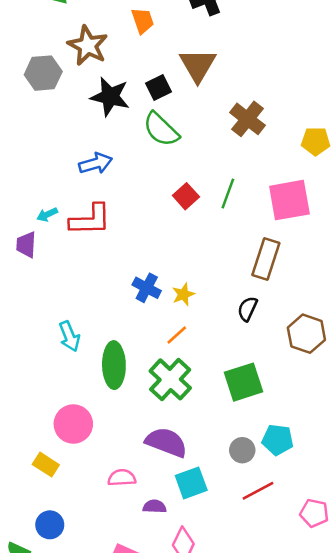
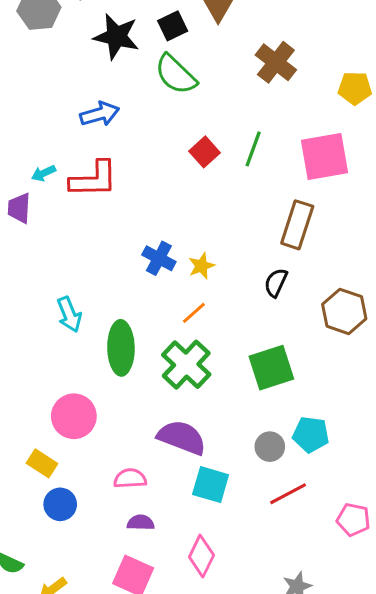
cyan square: (191, 483) -> (211, 485), turned 36
purple semicircle: (155, 507) -> (141, 523), moved
blue circle: (50, 525) -> (60, 504), moved

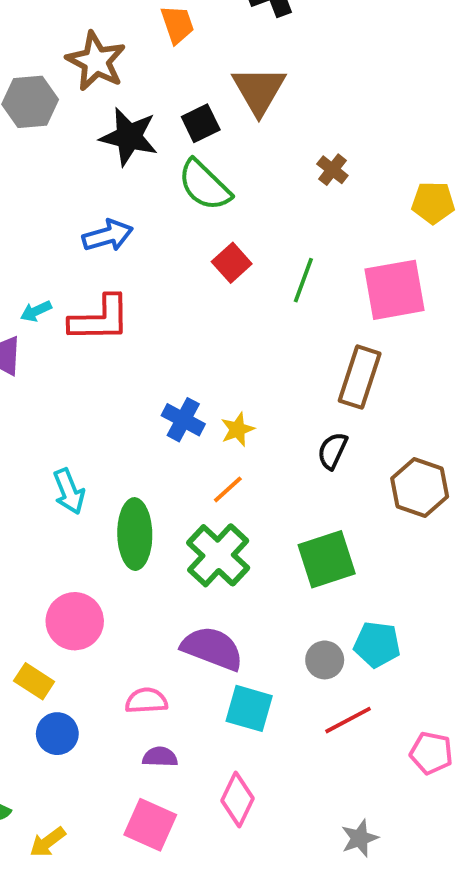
brown cross: (276, 62) -> (332, 170), size x0.6
red square: (204, 152) -> (232, 263), moved

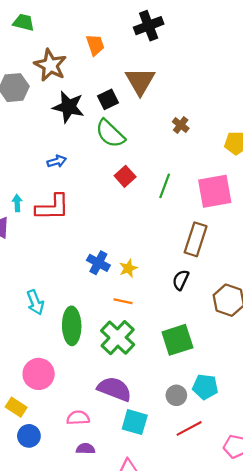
blue arrow: (108, 236) -> (57, 161), size x0.7
cyan arrow: (36, 311) -> (17, 203), turned 112
orange line: (228, 489) -> (123, 301), turned 54

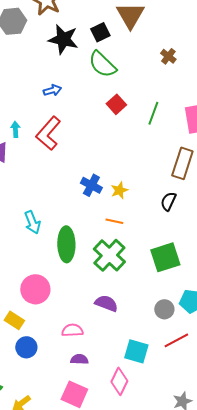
red L-shape: (52, 207) -> (48, 133), turned 132
purple semicircle: (114, 389) -> (106, 303), size x0.7
cyan square: (135, 422) -> (136, 351), moved

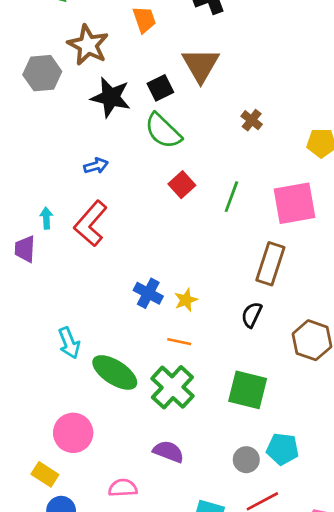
green ellipse: (66, 244) -> (115, 372), turned -56
green square: (165, 257) -> (248, 390), turned 32

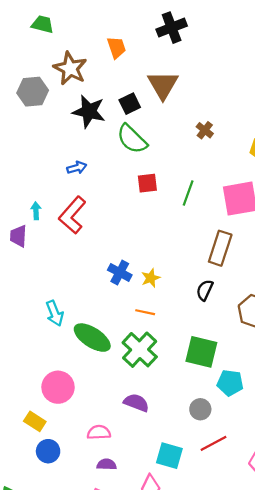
red square: (182, 185) -> (147, 183), turned 35
cyan pentagon: (282, 449) -> (230, 383), moved

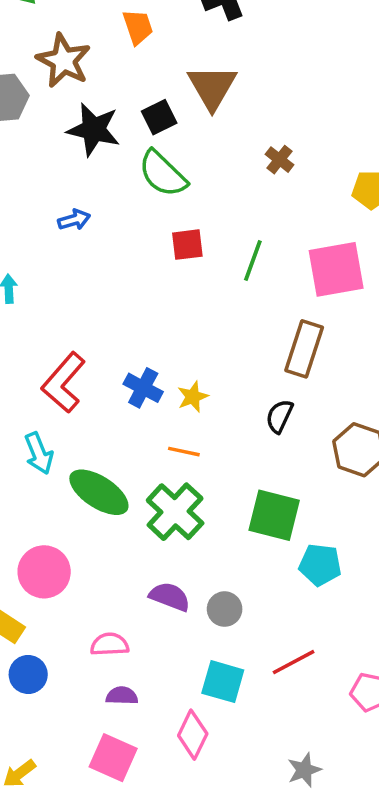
red L-shape: (72, 215) -> (64, 383), moved
gray circle: (200, 409) -> (225, 609), moved

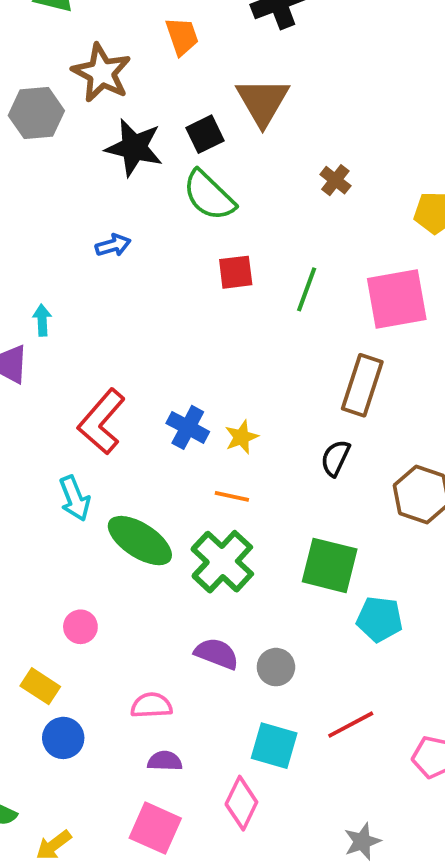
pink circle: (44, 572) -> (80, 627), size x0.6

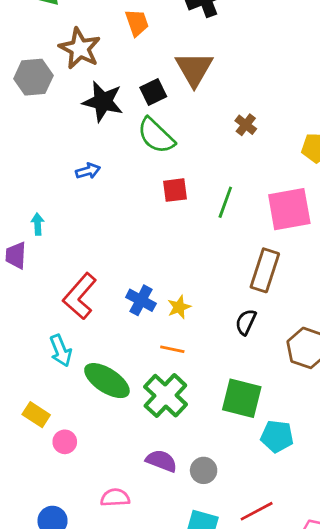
yellow rectangle: (40, 686) -> (36, 415), moved

